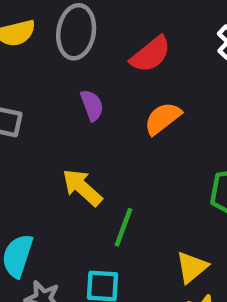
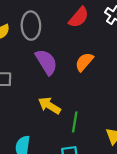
red semicircle: (151, 54) -> (79, 17), moved
purple semicircle: (92, 105) -> (46, 62), size x1.6

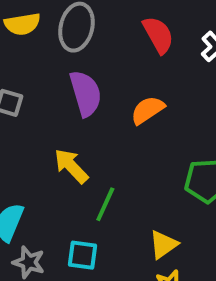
red semicircle: (79, 17) -> (158, 35), turned -85

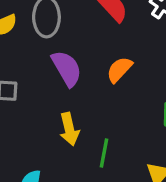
yellow arrow: (71, 166) -> (69, 129), turned -136

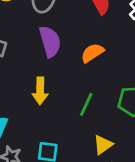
green line: (104, 153) -> (86, 104), moved

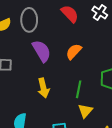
yellow triangle: (103, 145) -> (85, 111), moved

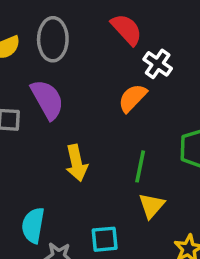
white cross: (100, 12) -> (158, 64), moved
purple semicircle: (42, 51) -> (47, 99), moved

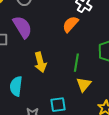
cyan semicircle: (33, 225) -> (16, 86), moved

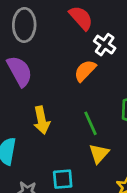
green line: (76, 63) -> (91, 123), turned -36

